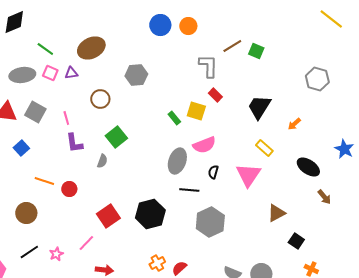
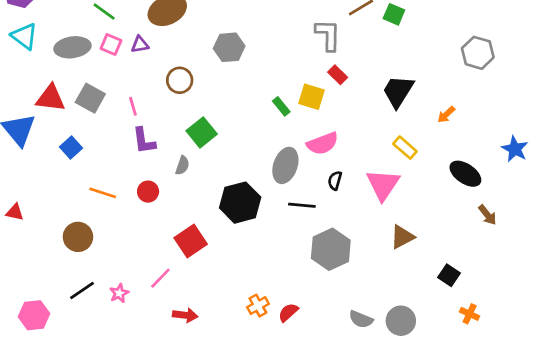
red circle: (69, 189) -> (148, 192), moved
brown triangle: (276, 213) -> (402, 237), moved
black hexagon: (150, 214) -> (240, 203), moved

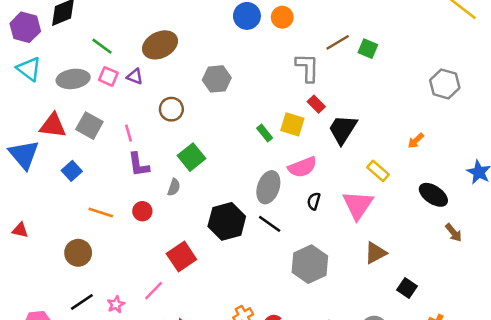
purple triangle: (140, 45) -> (135, 76), turned 30
black trapezoid: (398, 91) -> (343, 129), moved
black line: (302, 205) -> (270, 224), moved, turned 30
black square: (449, 275) -> (407, 288), moved

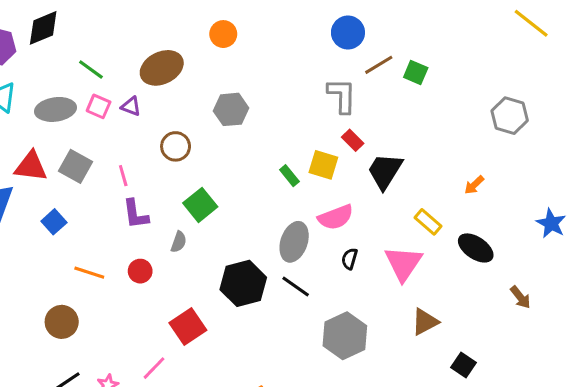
blue circle: (247, 16) -> (348, 32), moved
orange circle: (282, 17) -> (223, 34), moved
black ellipse: (433, 195) -> (476, 248), moved

